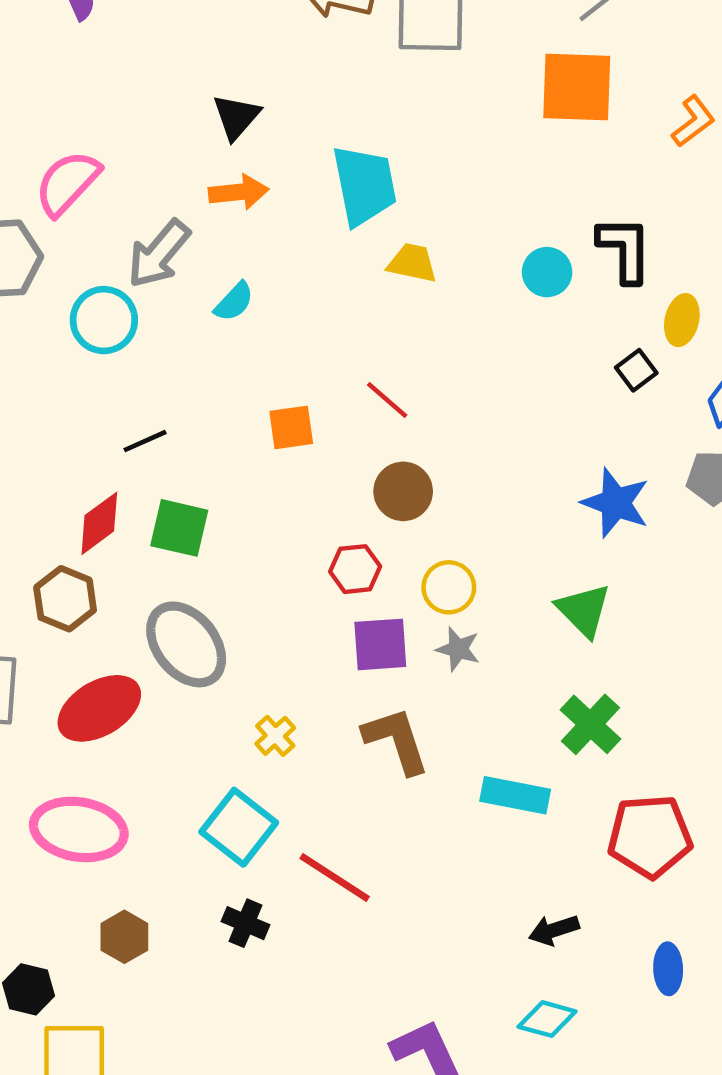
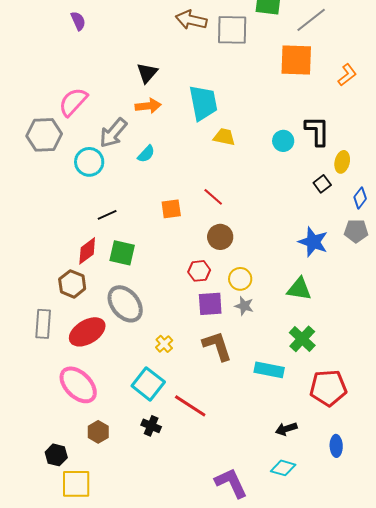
green triangle: (584, 610) -> (299, 289), turned -36
pink ellipse: (79, 829) -> (78, 385), turned 36

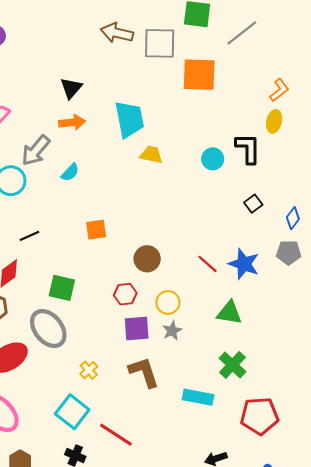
orange square: (296, 60) -> (199, 75), moved
yellow ellipse: (342, 162) -> (274, 121), moved
red line: (213, 197) -> (207, 264), moved
green square: (122, 253) -> (62, 288), moved
gray star: (244, 306) -> (172, 331), turned 30

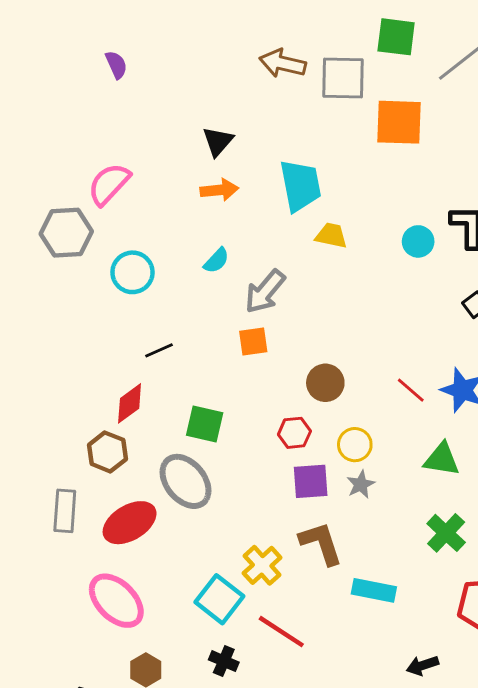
gray arrow: (36, 151) -> (265, 292), moved
yellow cross: (89, 370) -> (262, 565), moved, size x1.5
cyan rectangle: (198, 397) -> (374, 590), moved

